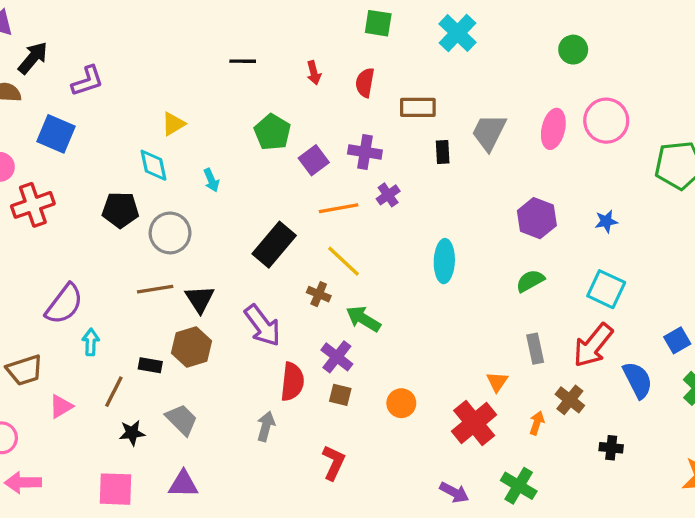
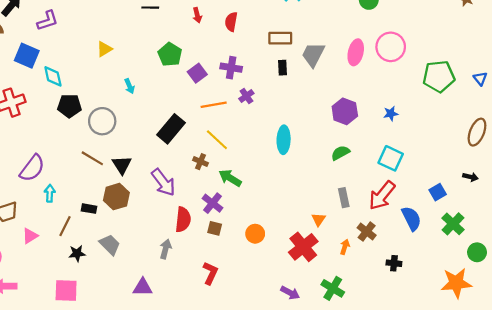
brown rectangle: (418, 107) -> (280, 38), moved
cyan diamond: (153, 165) -> (53, 76), moved
brown line: (155, 289) -> (92, 158), turned 40
purple triangle: (183, 484) -> (143, 287), moved

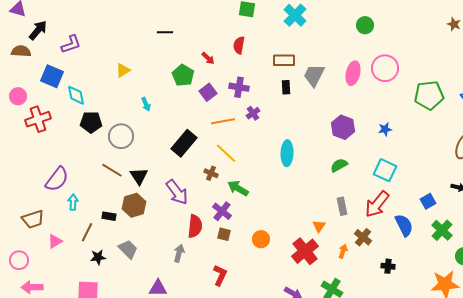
red arrow: (197, 15) -> (208, 58), moved, turned -32

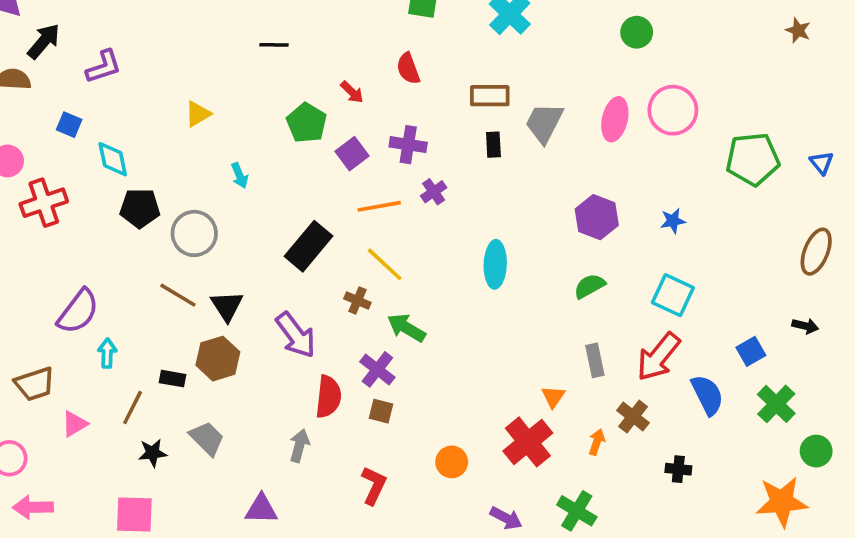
red semicircle: (239, 45) -> (408, 68), turned -30
blue square: (52, 76) -> (69, 125), size x0.6
orange circle: (261, 239) -> (452, 462), moved

